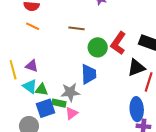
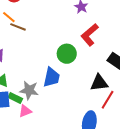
brown line: (76, 28) -> (18, 27), moved
red L-shape: (118, 43) -> (90, 35), moved

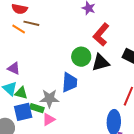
brown line: (18, 27) -> (31, 23), moved
black triangle: (99, 83) -> (101, 63), moved

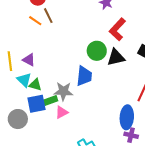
brown line: (31, 23) -> (48, 16), turned 49
green rectangle: (37, 108) -> (51, 100), turned -40

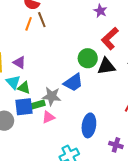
orange line: (35, 21) -> (29, 24), turned 72
blue trapezoid: (84, 76) -> (73, 82), turned 45
blue ellipse: (127, 117) -> (89, 125), moved

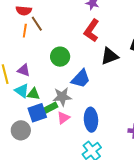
red L-shape: (110, 38) -> (92, 31), moved
green circle: (88, 58) -> (60, 57), moved
blue ellipse: (89, 125) -> (91, 120), moved

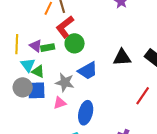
red L-shape: (92, 31) -> (65, 27), moved
green rectangle: (51, 108) -> (48, 48), moved
gray circle: (21, 130) -> (23, 87), moved

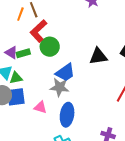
green triangle: (38, 71) -> (16, 78), turned -32
gray star: (65, 82) -> (60, 87), moved
pink triangle: (60, 103) -> (40, 107), turned 40

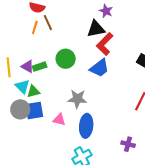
red L-shape: (39, 31) -> (105, 44), moved
black triangle: (98, 56) -> (96, 29), moved
blue trapezoid: (65, 73) -> (100, 68), moved

